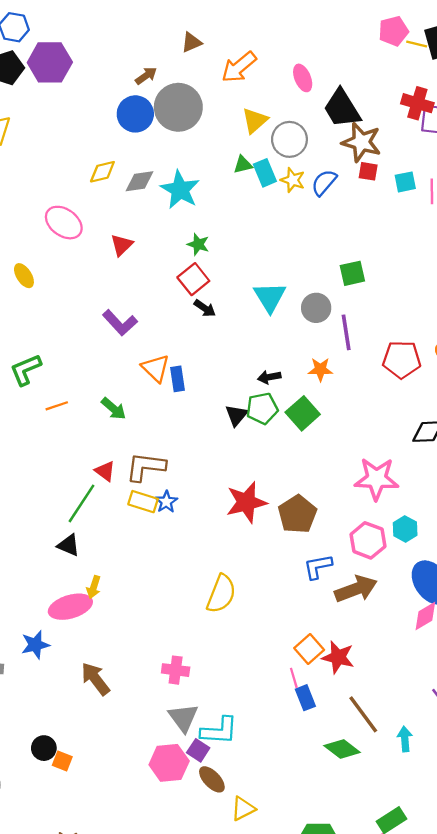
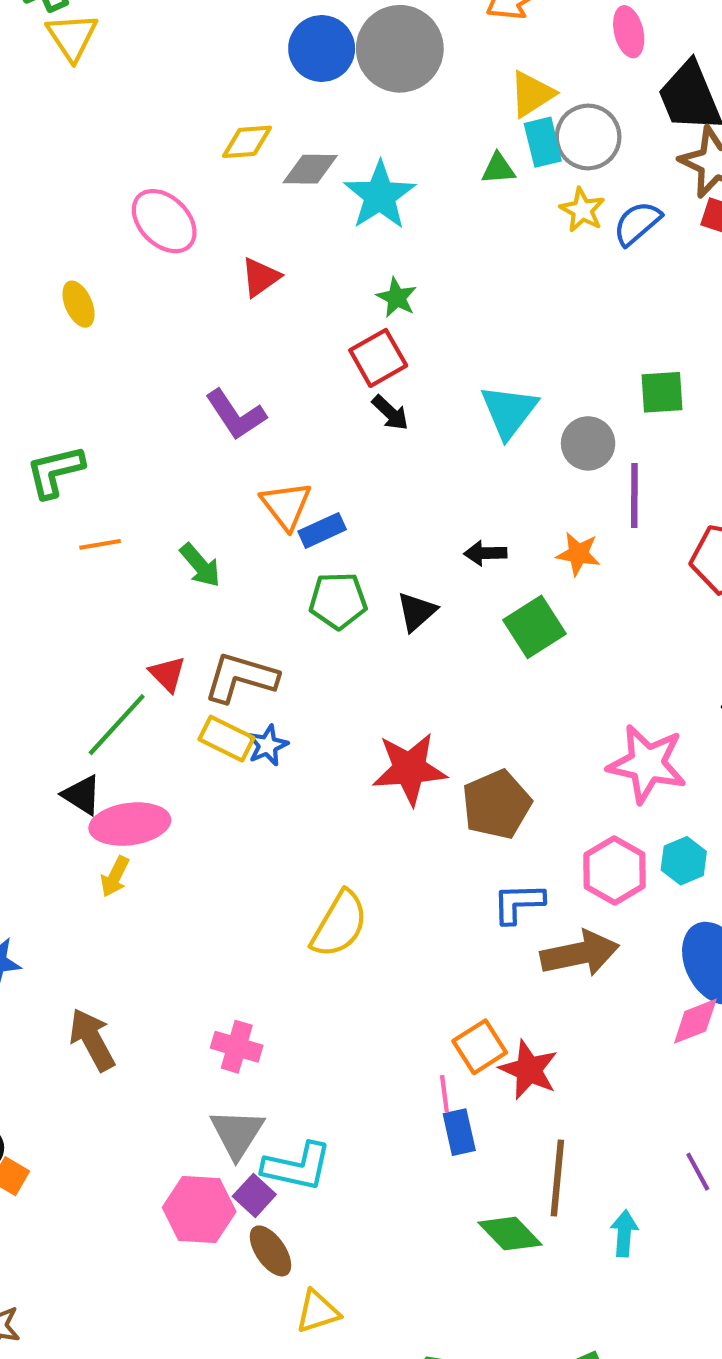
cyan rectangle: (265, 173) -> (543, 142), moved
blue rectangle: (178, 379) -> (322, 530), turned 65
green pentagon: (262, 408) -> (338, 601), moved
pink ellipse: (70, 607) -> (130, 824), moved
brown line: (363, 714) -> (557, 1178), turned 33

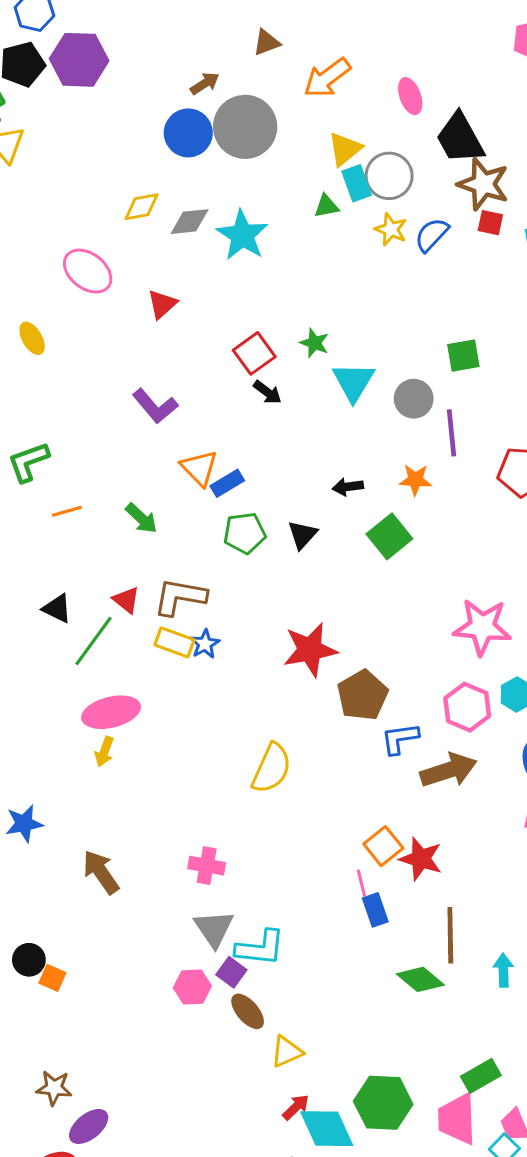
green star: (397, 298) -> (314, 343), moved
black triangle: (82, 795) -> (57, 608), moved
brown pentagon: (497, 804) -> (362, 695), moved
pink hexagon: (199, 1210) -> (192, 987), size x0.7

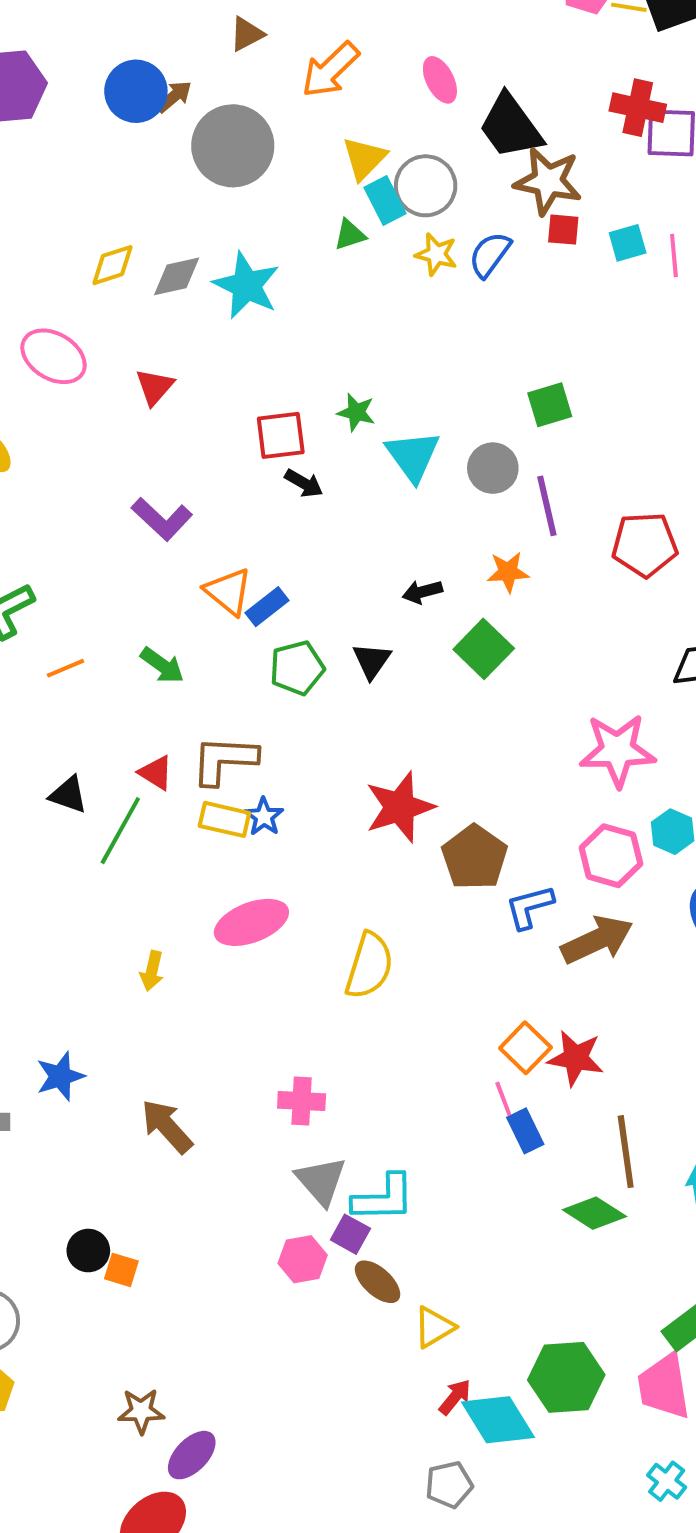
blue circle: (188, 133) -> (136, 91), moved
red square: (254, 353) -> (281, 435), turned 36
pink ellipse: (111, 712) -> (251, 922), moved

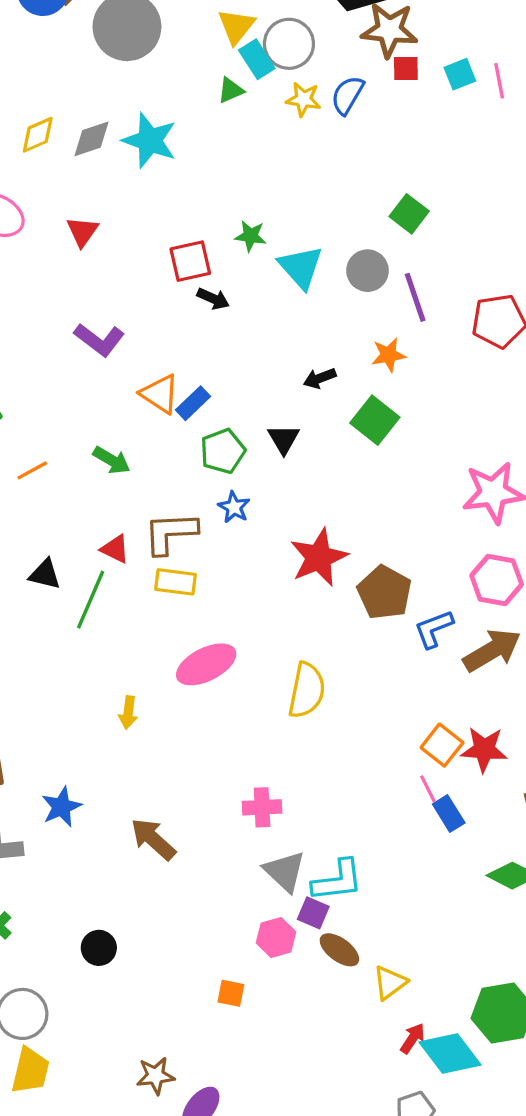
green square: (550, 405) -> (409, 214), turned -30
blue star: (264, 817) -> (234, 507), moved
orange square: (121, 1270) -> (231, 993), moved

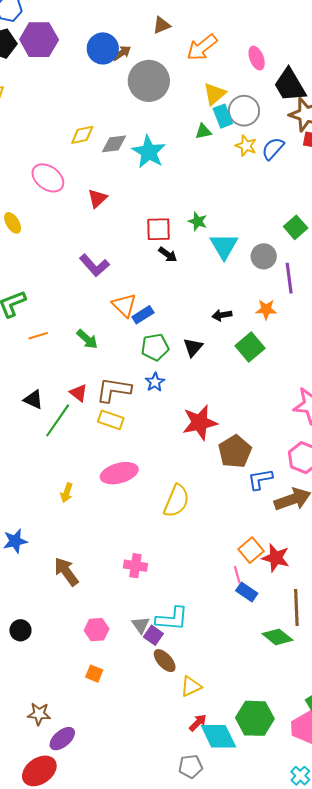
blue rectangle: (449, 813) -> (247, 592), turned -35
gray triangle: (285, 871) -> (141, 625), moved, size x0.7
pink hexagon: (276, 937) -> (97, 630), moved

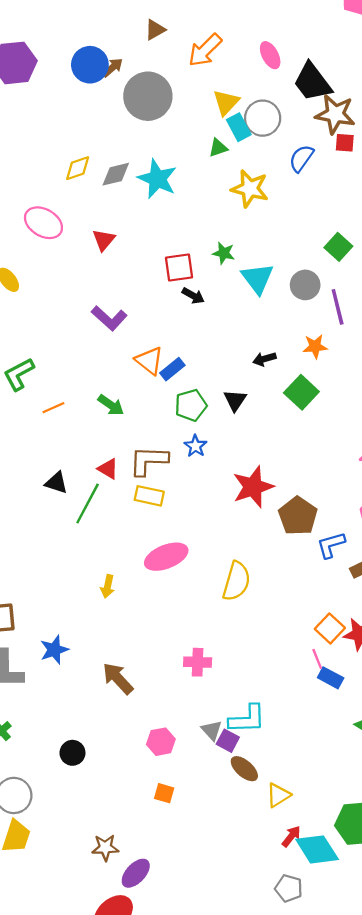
yellow star: (246, 146) -> (250, 189), moved, size x1.5
gray pentagon: (191, 766) -> (289, 888), turned 30

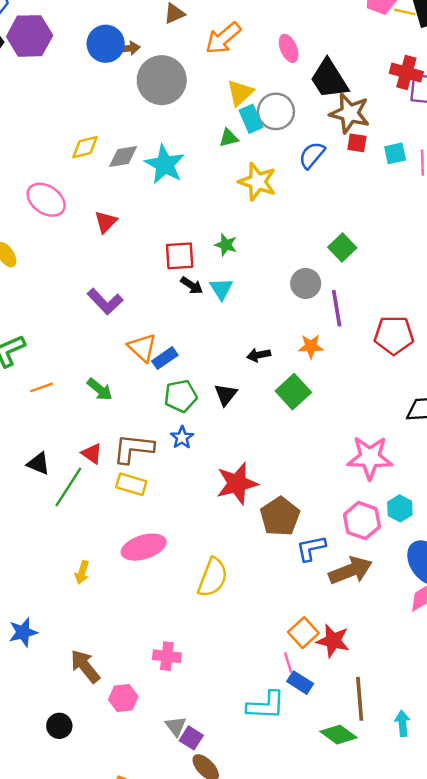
brown arrow: (112, 67) -> (128, 48), turned 30
cyan triangle: (258, 278) -> (221, 289), moved, size x0.7
cyan L-shape: (247, 719) -> (266, 705), moved
pink hexagon: (161, 742) -> (123, 698), moved
black circle: (72, 753) -> (59, 726), moved

